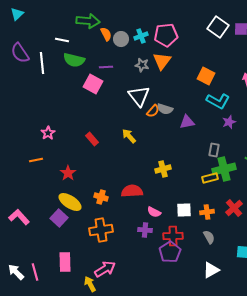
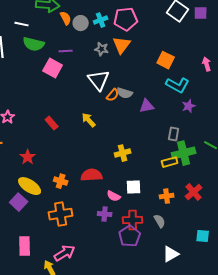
white square: (184, 210) -> (134, 187), moved
gray semicircle: (209, 237) -> (160, 221), moved

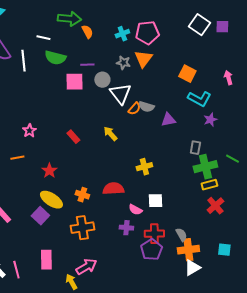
gray circle: (81, 23) -> (102, 80), moved
pink square: (53, 68) -> (74, 82), turned -30
yellow rectangle: (170, 162) -> (209, 185), moved
orange cross: (167, 196) -> (188, 250), moved, size x1.5

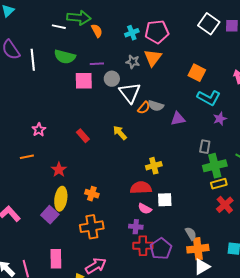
white line: (43, 38) -> (59, 27), moved
red semicircle: (113, 189) -> (141, 188), moved
yellow ellipse: (51, 200) -> (61, 199), turned 65
red cross: (154, 234) -> (143, 246), moved

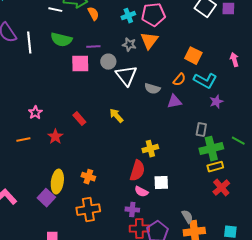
orange semicircle: (144, 108) -> (179, 80), moved
red star: (59, 170) -> (55, 137), moved
red semicircle: (141, 188) -> (137, 171), turned 110

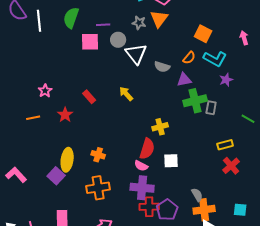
green semicircle: (61, 40) -> (71, 18), turned 95
green cross: (211, 149) -> (195, 101), moved
pink semicircle: (141, 192) -> (141, 166), moved
purple cross: (132, 210) -> (142, 188), size x1.6

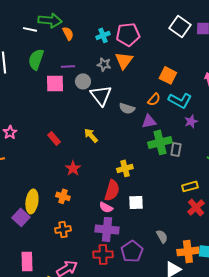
red star: (65, 115) -> (73, 168), moved
orange cross: (98, 188) -> (63, 229), size x0.7
red cross: (149, 207) -> (103, 254), moved
orange cross: (204, 210) -> (188, 251), moved

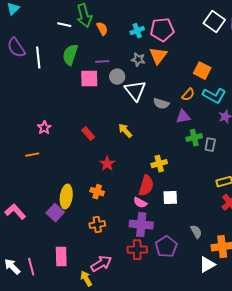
green arrow: (50, 20) -> (84, 16), turned 70
green cross: (160, 142) -> (194, 138), size x0.7

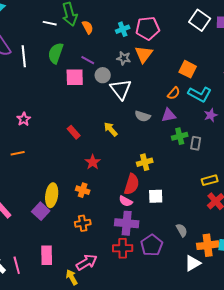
purple line: (102, 62) -> (88, 60), turned 32
gray semicircle: (161, 104) -> (143, 116), moved
pink star: (44, 128) -> (24, 119), moved

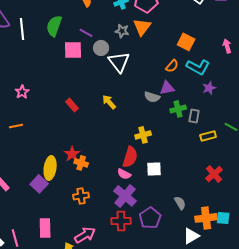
gray semicircle: (143, 116) -> (152, 97), moved
red star: (93, 162) -> (72, 154), moved
yellow rectangle: (210, 180) -> (208, 136), moved
purple cross: (127, 223) -> (125, 196), turned 35

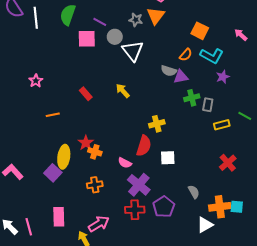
pink arrow: (227, 46) -> (241, 35), turned -32
gray semicircle: (152, 97) -> (169, 71), moved
orange line: (16, 126) -> (53, 115), moved
pink semicircle: (124, 174) -> (125, 163), moved

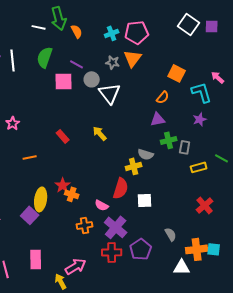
cyan L-shape: (212, 56) -> (202, 92), moved, turned -135
gray semicircle: (169, 71) -> (146, 154), moved
orange cross: (95, 185) -> (85, 225), moved
white triangle: (205, 225) -> (182, 267), turned 30

